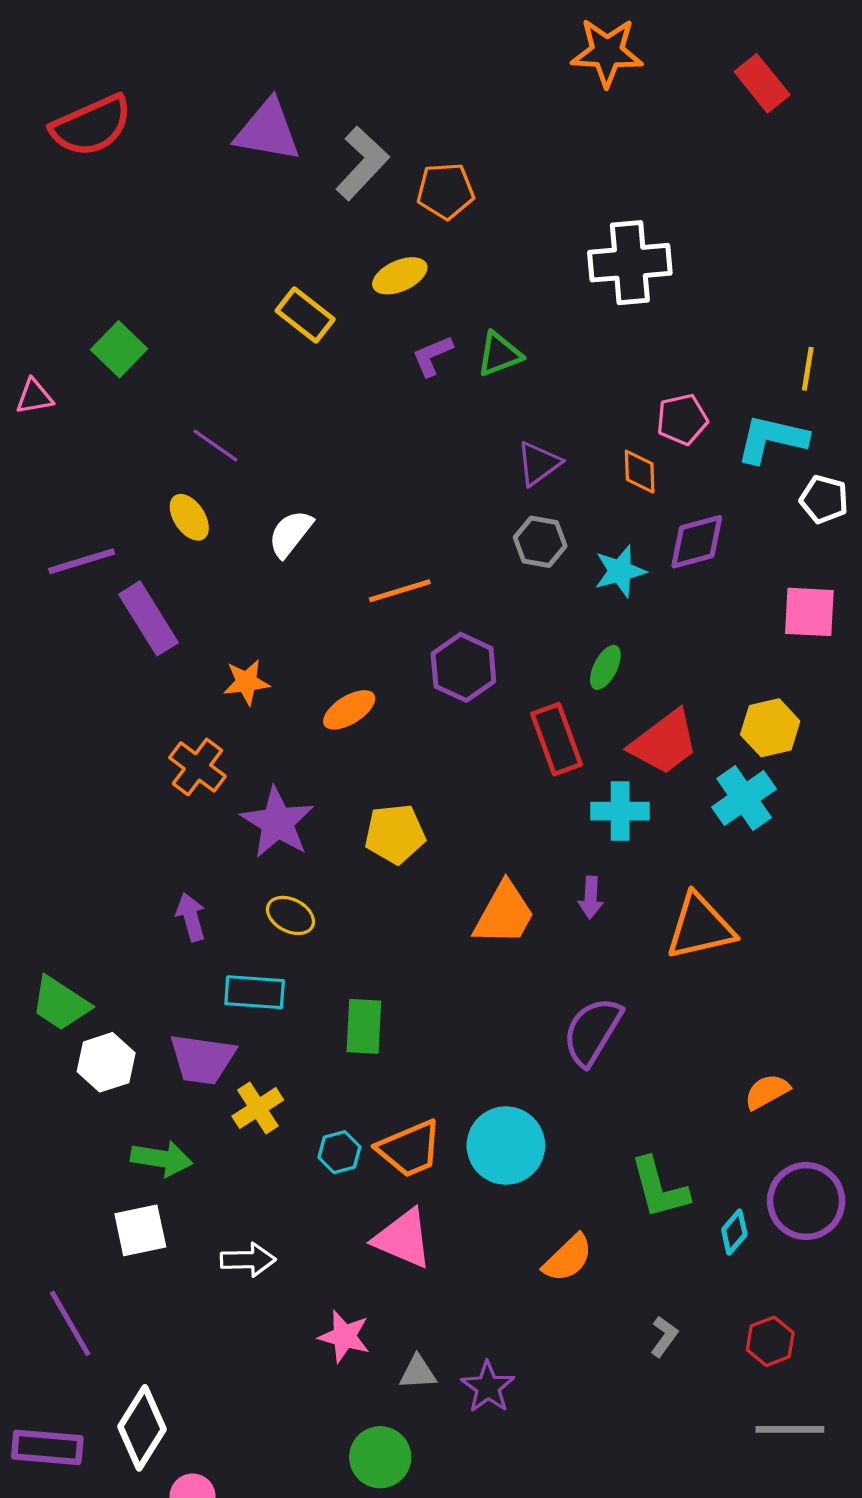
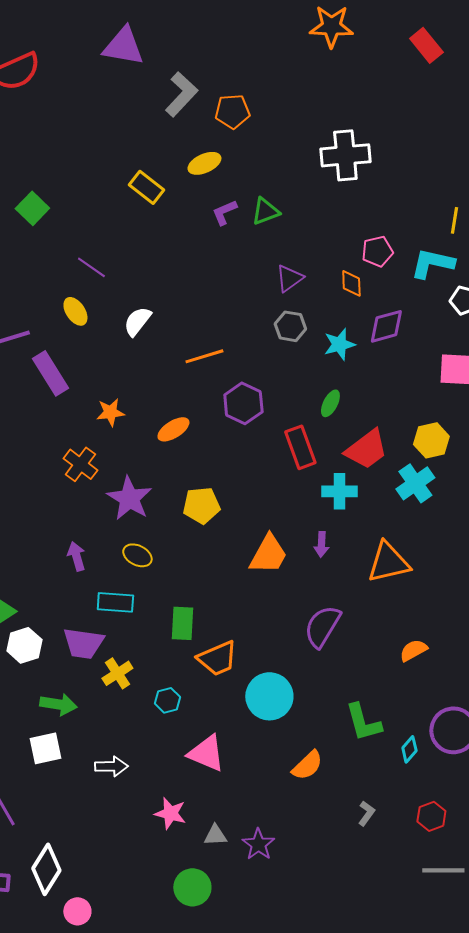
purple triangle: (268, 131) -> (123, 46), moved
orange semicircle: (767, 1092) -> (413, 650), moved
orange trapezoid: (410, 1149) -> (217, 658), moved

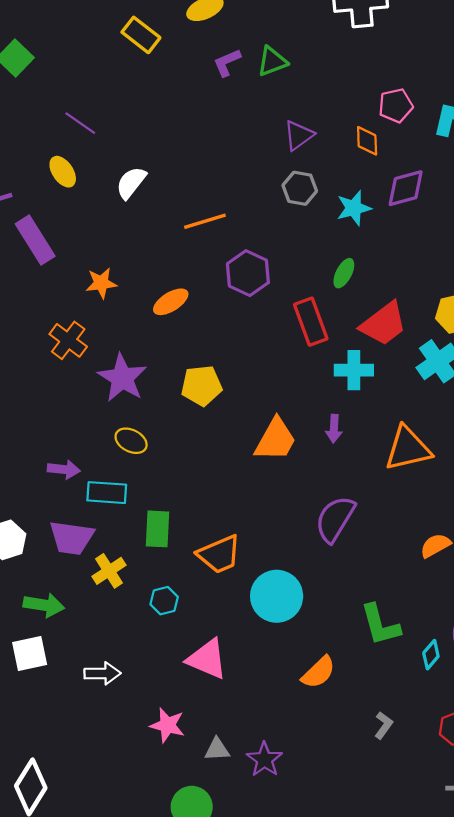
purple arrow: (76, 556) -> (64, 469), moved, turned 112
green rectangle: (182, 623) -> (158, 529), moved

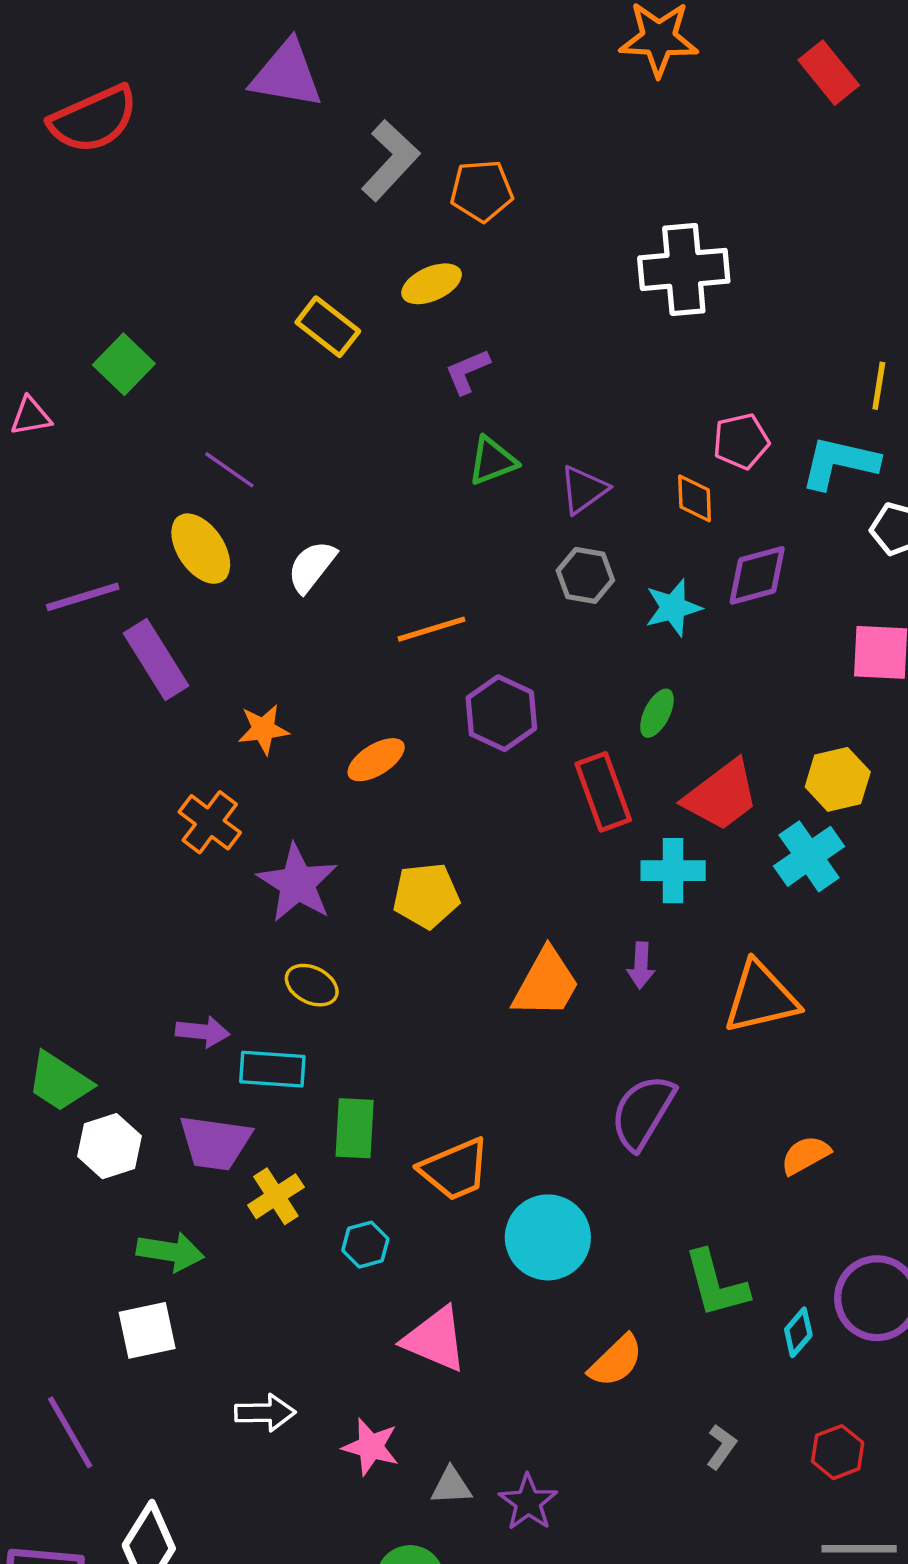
green triangle: (272, 61) -> (492, 461), moved
yellow ellipse: (63, 172) -> (201, 549), size x1.4
white arrow: (102, 673) -> (265, 1413), moved

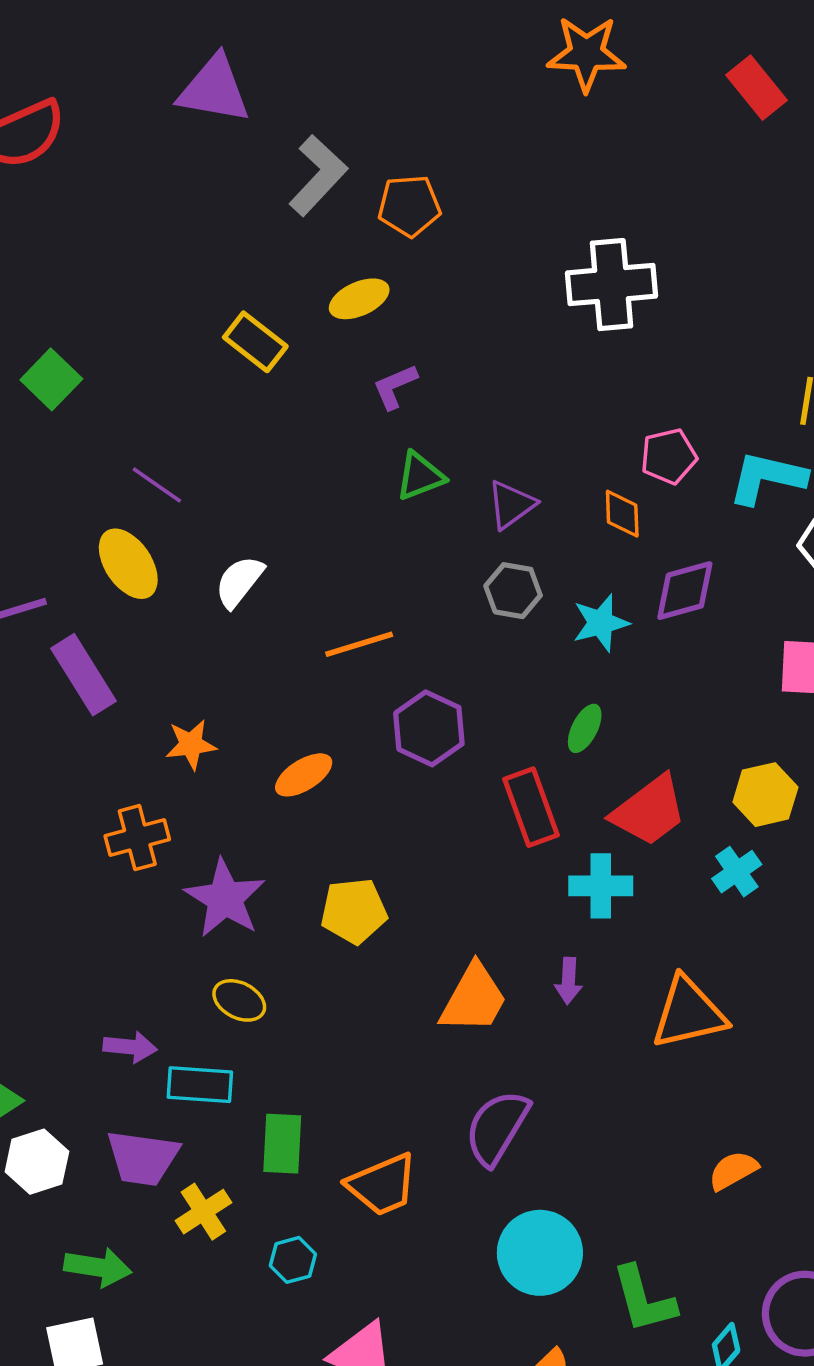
orange cross: (210, 822) -> (137, 838), turned 38
cyan cross: (809, 856) -> (737, 872), size x0.7
purple semicircle: (643, 1112) -> (497, 1128), moved
cyan circle: (548, 1237) -> (540, 1253), moved

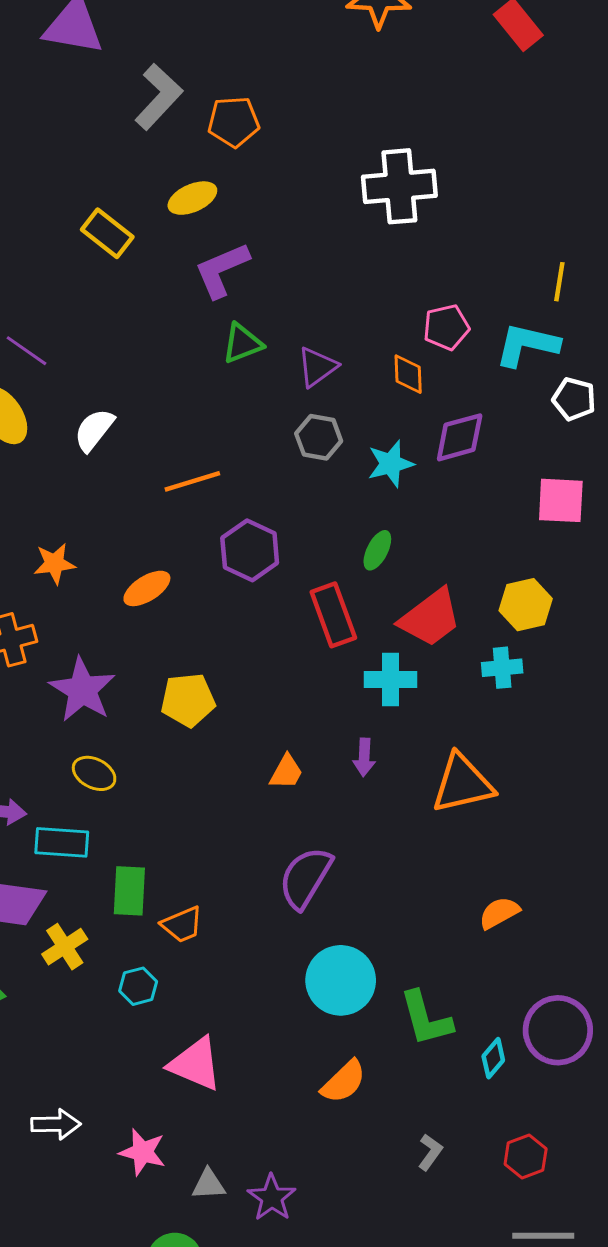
purple L-shape: (395, 387) -> (222, 270), size x1.5
cyan cross: (737, 872) -> (502, 668), turned 30
orange trapezoid: (474, 999) -> (286, 772), size x0.6
orange trapezoid: (382, 1185) -> (182, 925), moved, size x0.7

